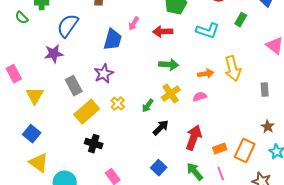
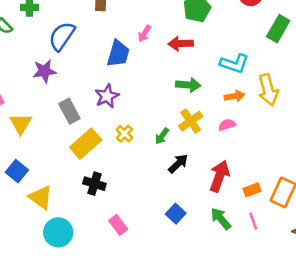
green rectangle: (241, 20) -> (278, 29), size x1.5
cyan L-shape: (208, 31) -> (234, 64), moved
yellow triangle: (39, 163) -> (41, 197), moved

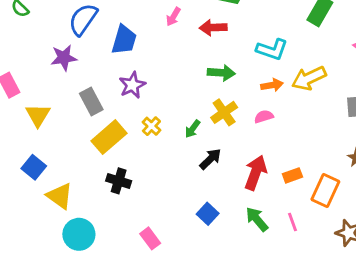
blue trapezoid: (118, 54) -> (124, 40), moved
yellow arrow: (268, 90) -> (309, 78), turned 80
orange rectangle: (252, 190) -> (292, 175), moved
pink rectangle: (118, 225) -> (150, 238), moved

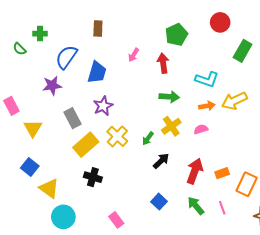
red arrow: (213, 28) -> (163, 63), turned 84
yellow cross: (151, 126) -> (117, 136), size x1.5

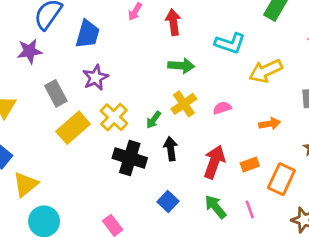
orange arrow: (207, 106) -> (270, 124), moved
black arrow: (161, 161) -> (171, 149), turned -54
black cross: (93, 177) -> (130, 158), moved, size x1.4
yellow triangle: (49, 188) -> (26, 184), turned 45

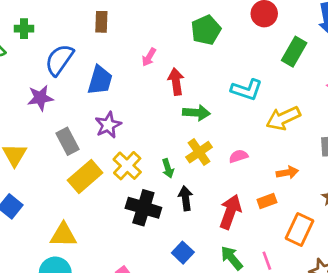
red arrow: (173, 22) -> (176, 82), moved
green arrow: (154, 120) -> (168, 168), turned -54
orange rectangle: (250, 165) -> (267, 201), moved
yellow triangle: (26, 184) -> (63, 235), moved, turned 40

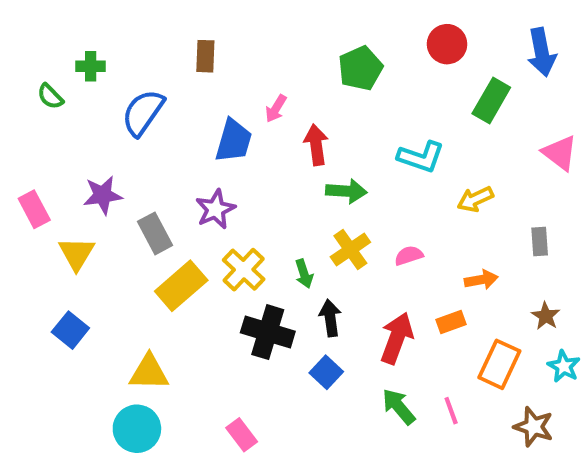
blue trapezoid: (100, 80) -> (234, 141), moved
purple star: (40, 98) -> (103, 195), moved
yellow arrow: (283, 118) -> (475, 199), size x0.7
blue square: (183, 253) -> (326, 372), moved

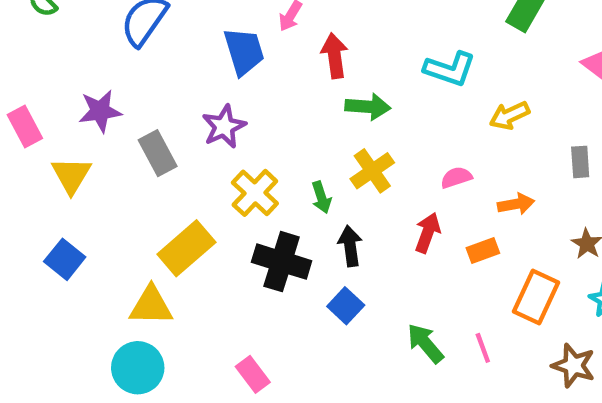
blue trapezoid: (234, 141) -> (244, 51), turned -33
pink semicircle: (409, 256) -> (456, 177), moved
yellow rectangle: (181, 286) -> (186, 248), moved
red arrow: (397, 338) -> (428, 233), moved, size x0.7

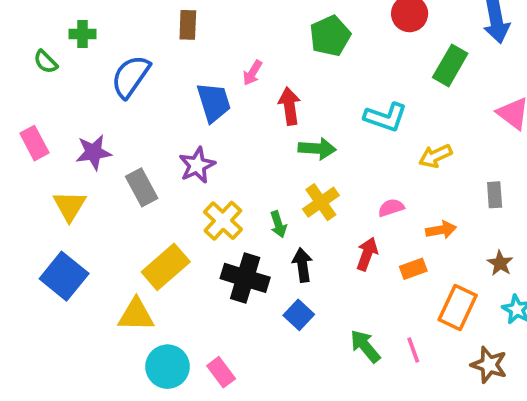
pink rectangle: (25, 127) -> (34, 143), moved
blue square: (65, 259) -> (64, 276), size x1.4
cyan circle: (138, 368) -> (168, 367), moved

